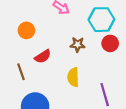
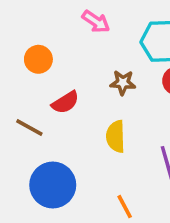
brown line: (21, 72) -> (29, 128), turned -42

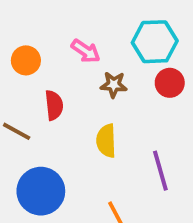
pink arrow: (96, 22) -> (86, 51), moved
red semicircle: (65, 102) -> (54, 105), turned -64

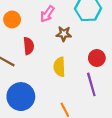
pink arrow: (86, 51) -> (47, 14), turned 91
red circle: (170, 83) -> (97, 58), moved

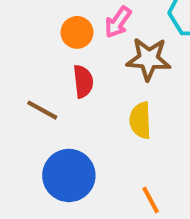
orange circle: (12, 19) -> (77, 32), moved
brown star: (64, 34) -> (149, 59), size x1.5

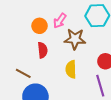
brown line: (42, 110) -> (23, 73), moved

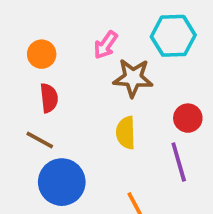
orange circle: (40, 26) -> (42, 54), moved
red semicircle: (43, 50) -> (49, 98), moved

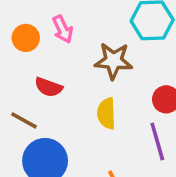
pink arrow: (106, 45) -> (63, 29), moved, turned -60
red semicircle: (49, 98) -> (49, 87), moved, turned 116

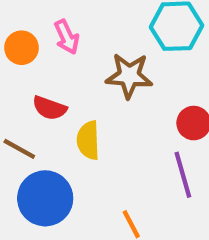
yellow semicircle: (106, 113) -> (88, 140), moved

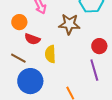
orange circle: (21, 48) -> (19, 22), moved

